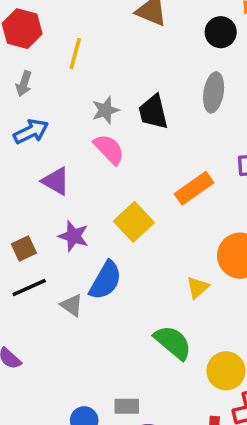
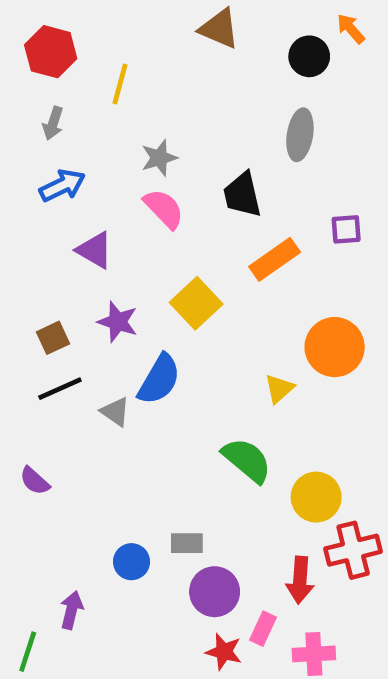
black trapezoid: (153, 112) -> (242, 195), moved

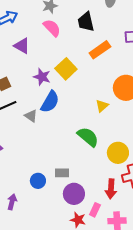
purple star: (118, 322) -> (42, 77), moved

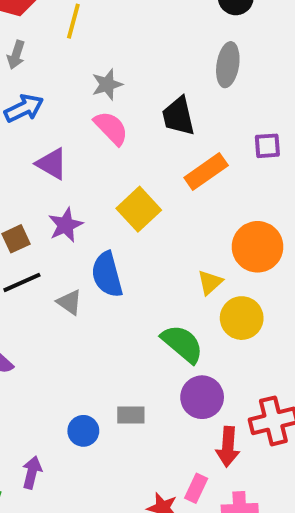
purple star: (42, 77) -> (66, 225), moved, turned 30
blue semicircle: (50, 102) -> (107, 274), turned 135
yellow circle: (118, 153) -> (242, 318), moved
purple circle: (74, 194) -> (202, 397), moved

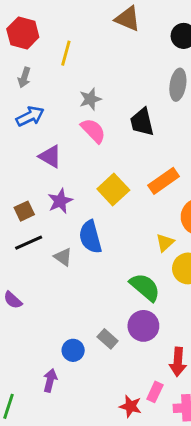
orange rectangle: (206, 172) -> (164, 181), moved
purple circle: (202, 397) -> (143, 326), moved
gray rectangle: (131, 415) -> (108, 339), turned 42
purple arrow: (32, 472) -> (50, 380), moved

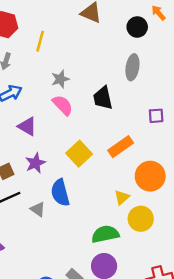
green semicircle: (145, 287) -> (105, 234), turned -52

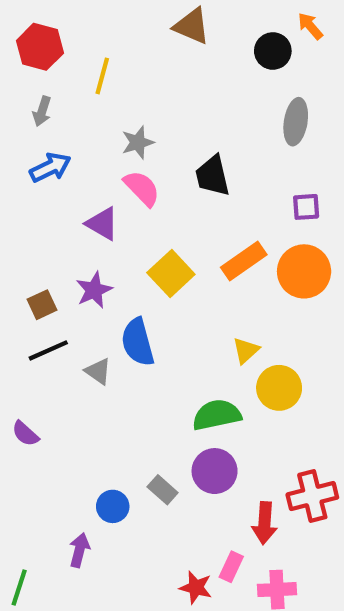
gray ellipse: (132, 67) -> (296, 122), moved
purple triangle: (27, 126) -> (102, 224), moved
orange circle: (150, 176) -> (304, 271), moved

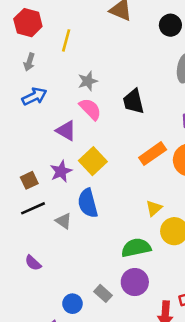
yellow square: (171, 273) -> (93, 161), moved
purple semicircle: (25, 434) -> (33, 263), moved

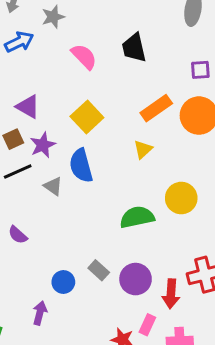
gray star: (88, 81) -> (53, 17), moved
purple triangle: (66, 131) -> (28, 107), moved
purple star: (61, 171) -> (43, 145), moved
yellow triangle: (154, 208) -> (143, 149), moved
purple circle: (135, 282) -> (136, 279), moved

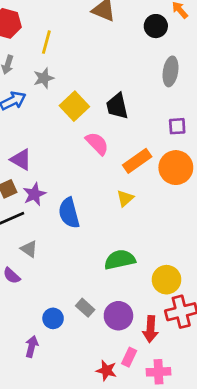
pink semicircle: (84, 57) -> (97, 144), moved
yellow square: (87, 117) -> (74, 106), moved
gray triangle: (53, 186) -> (29, 249), moved
yellow circle: (181, 198) -> (167, 280), moved

